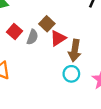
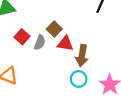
red triangle: (58, 38) -> (65, 43), turned 42

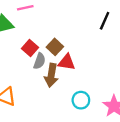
red square: (22, 37) -> (30, 48), moved
brown arrow: (82, 56) -> (51, 75), moved

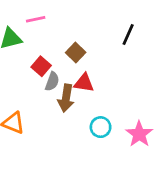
brown square: (55, 47) -> (76, 52), moved

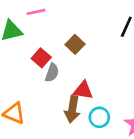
red triangle: (84, 83) -> (83, 90), moved
brown arrow: (66, 98) -> (72, 109), moved

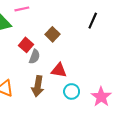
brown arrow: (72, 109) -> (38, 86), moved

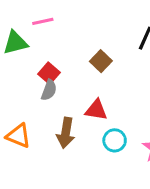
brown square: (53, 34) -> (101, 61), moved
gray semicircle: (35, 57) -> (49, 90), moved

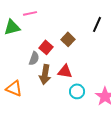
red square: (49, 73) -> (46, 47), moved
brown arrow: (66, 133) -> (45, 74), moved

